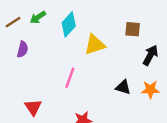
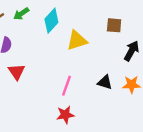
pink line: (70, 78) -> (66, 86), moved
red triangle: (33, 107) -> (17, 72), moved

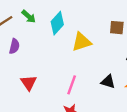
green arrow: (21, 14) -> (29, 17), turned -104
red triangle: (17, 72) -> (29, 83), moved

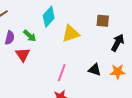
green arrow: (29, 17) -> (30, 36), moved
red triangle: (29, 83) -> (23, 55), moved

